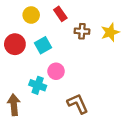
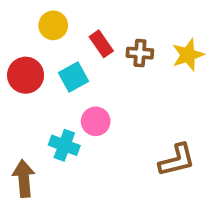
red rectangle: (60, 14) -> (101, 44), moved
brown L-shape: (78, 104) -> (177, 160), moved, turned 100

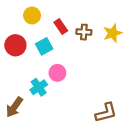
cyan cross: (64, 145) -> (39, 87), turned 35
brown L-shape: (177, 160) -> (106, 113), moved
brown arrow: (24, 178) -> (14, 107), turned -140

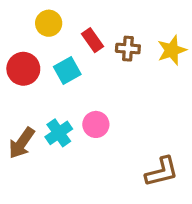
pink circle: (57, 73) -> (96, 124), moved
brown arrow: (14, 107) -> (22, 143), moved

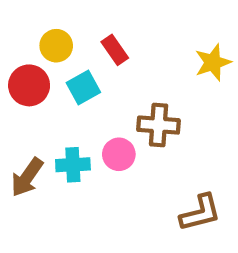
yellow circle: (49, 23) -> (56, 46), moved
brown cross: (128, 49) -> (159, 125), moved, size x1.4
cyan cross: (59, 133) -> (73, 165), turned 32

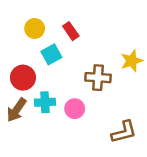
yellow star: (213, 62) -> (132, 61), moved
red circle: (29, 85) -> (23, 78), moved
pink circle: (119, 154) -> (75, 109), moved

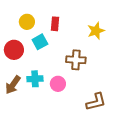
red rectangle: (71, 31) -> (55, 24), turned 40
yellow star: (132, 61) -> (96, 31), moved
red circle: (23, 78) -> (14, 50), moved

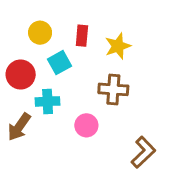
yellow star: (96, 31) -> (118, 46), moved
cyan cross: (35, 79) -> (48, 101), moved
brown L-shape: (96, 102) -> (143, 152), turned -30

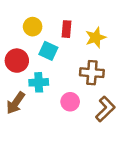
cyan square: (59, 63) -> (48, 51), turned -36
brown L-shape: (143, 152) -> (105, 109), moved

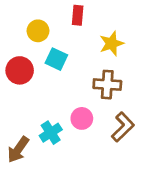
red rectangle: (66, 29) -> (78, 15), moved
cyan cross: (39, 82) -> (51, 133), moved, turned -30
brown arrow: (16, 103) -> (18, 150), moved

